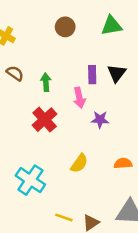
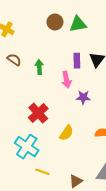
green triangle: (112, 26) -> (78, 24), moved
red cross: (45, 120) -> (38, 113), moved
yellow line: (64, 217) -> (42, 172), moved

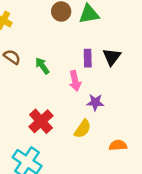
green arrow: (39, 67) -> (42, 66), turned -32
yellow semicircle: (66, 133) -> (83, 129), moved

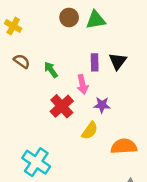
red cross: (41, 121) -> (62, 106), moved
orange semicircle: (118, 145) -> (124, 146), size x1.5

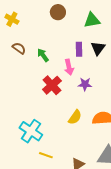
green triangle: (96, 20) -> (92, 20), moved
yellow semicircle: (90, 131) -> (75, 117), moved

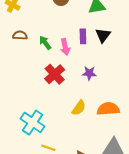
brown semicircle: (19, 48) -> (20, 35), turned -32
pink arrow: (69, 67) -> (65, 47), moved

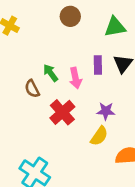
brown semicircle: (20, 35) -> (32, 89), moved, turned -120
yellow semicircle: (79, 108) -> (99, 136), moved

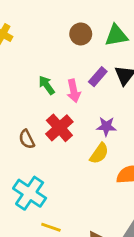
brown circle: (70, 16) -> (81, 34), moved
purple rectangle: (98, 65) -> (98, 77), turned 42
brown semicircle: (32, 89) -> (27, 139), moved

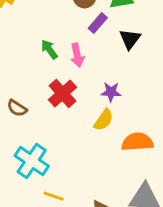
purple rectangle: (98, 77) -> (98, 23), moved
brown semicircle: (27, 139) -> (17, 108), moved, turned -30

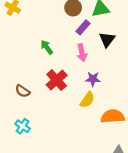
pink arrow: (77, 55) -> (82, 53), moved
cyan cross: (32, 161) -> (23, 126), moved, size x0.6

